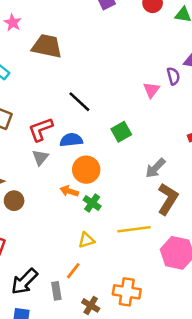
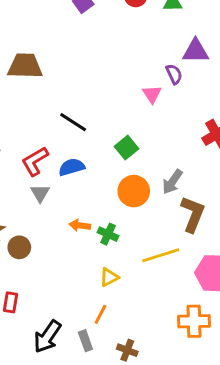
orange circle: (86, 170) -> (134, 191), moved
orange cross: (127, 292) -> (194, 321), moved

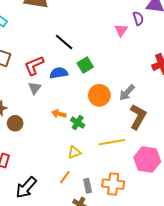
green square: (127, 148) -> (85, 65), moved
orange cross: (194, 321) -> (113, 184), moved
gray rectangle: (85, 341) -> (88, 186), moved

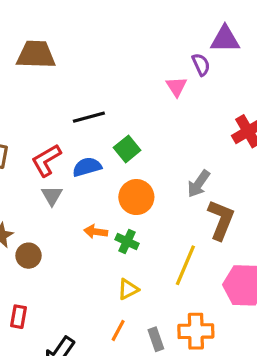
black line: (64, 42) -> (89, 117), turned -48
orange circle: (99, 95) -> (136, 197), moved
yellow line: (112, 142) -> (185, 265), turned -50

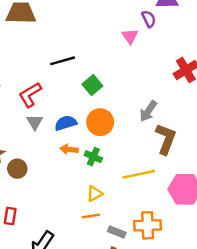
blue semicircle: (87, 167) -> (66, 123), moved
yellow line: (185, 265) -> (139, 174), turned 56
orange line: (118, 330) -> (91, 216), moved, turned 54
gray rectangle: (156, 339) -> (117, 232), turned -48

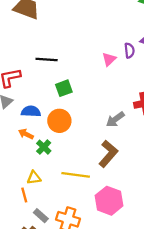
gray arrow: (148, 111) -> (115, 119), moved
orange line: (91, 216) -> (24, 195), turned 64

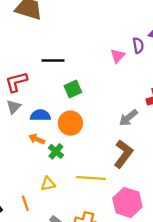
orange line: (24, 195) -> (25, 203), moved

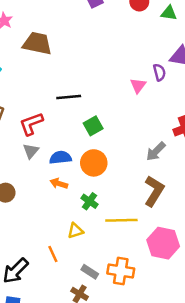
green cross: (56, 151) -> (90, 201), moved

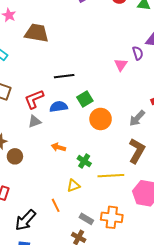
gray triangle: (31, 151) -> (35, 121), turned 32
blue semicircle: (60, 158) -> (59, 107), moved
orange circle: (94, 163) -> (101, 119), moved

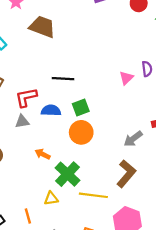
orange circle: (101, 119) -> (81, 132), moved
green cross: (84, 161) -> (68, 174), size x1.6

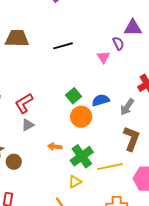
black line: (63, 79) -> (63, 46), moved
blue semicircle: (51, 110) -> (101, 100), moved
green cross: (68, 174) -> (82, 156), turned 30

